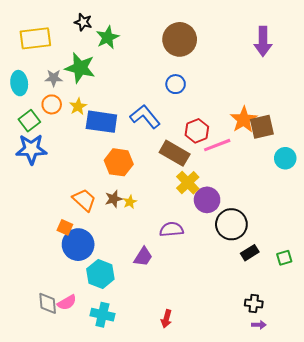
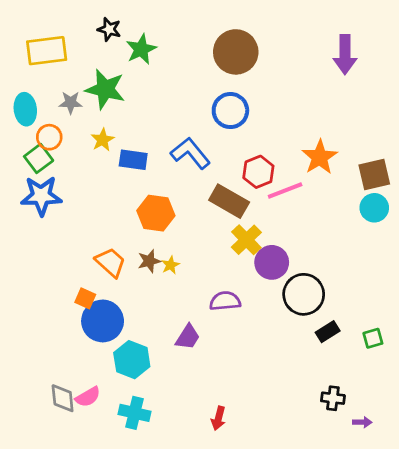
blue circle: (176, 84) -> (230, 111), size x1.4
orange circle: (52, 104) -> (49, 137), moved
blue rectangle: (101, 122) -> (133, 160), size x0.7
brown square: (262, 127) -> (374, 174), moved
purple arrow: (259, 325) -> (362, 422), moved

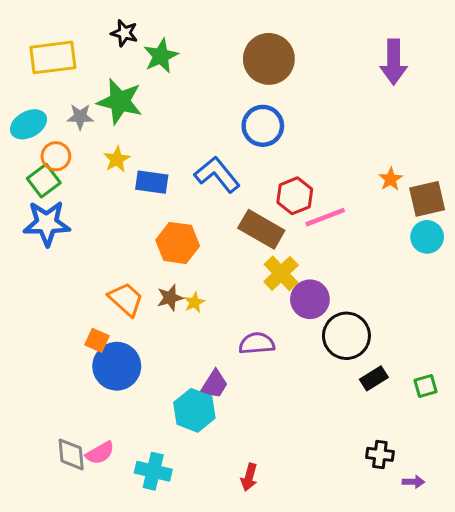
cyan ellipse: (25, 109) -> (29, 124), turned 68
orange star: (320, 157) -> (391, 179), moved, size x0.6
cyan hexagon: (132, 360) -> (194, 410), moved

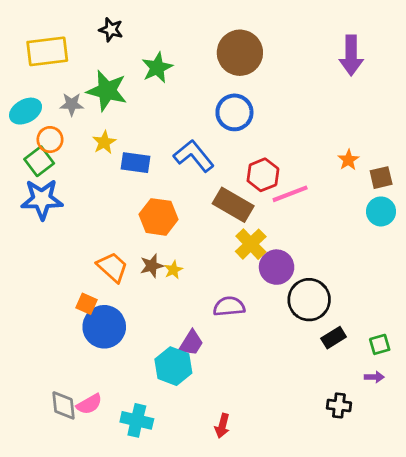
green star: (161, 56) -> (157, 68), moved
brown square: (427, 199) -> (381, 178), size x0.7
purple arrow: (413, 482) -> (374, 377), moved

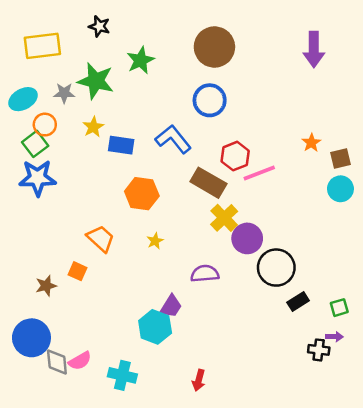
brown star: (152, 266) -> (46, 286), moved
blue circle: (104, 327) -> (31, 338), moved
black cross: (339, 405) -> (319, 350), moved

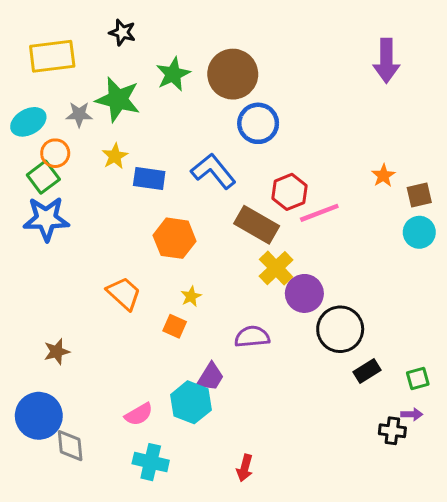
brown circle: (214, 47) -> (233, 74), moved
orange square: (78, 271) -> (175, 326), moved
pink semicircle: (80, 361) -> (139, 414), moved

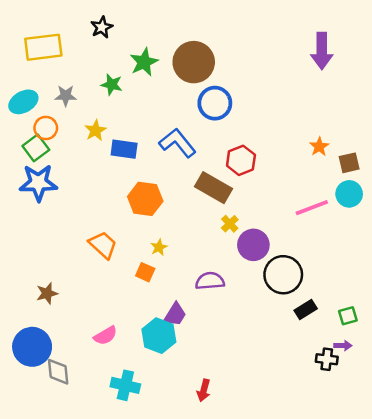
black star: (122, 32) -> (102, 27), turned 30
green star: (118, 99) -> (112, 84), moved, size x0.6
pink line: (319, 213) -> (312, 208), moved
yellow cross: (276, 268) -> (230, 224), size x0.6
pink semicircle: (139, 414) -> (105, 336), moved

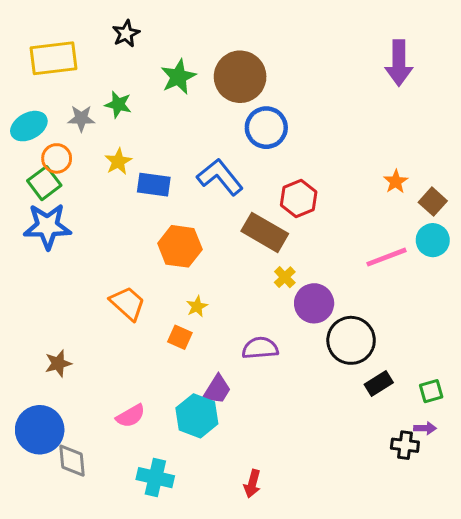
green star: (112, 84) -> (118, 104), moved
brown square: (349, 163) -> (433, 202), turned -35

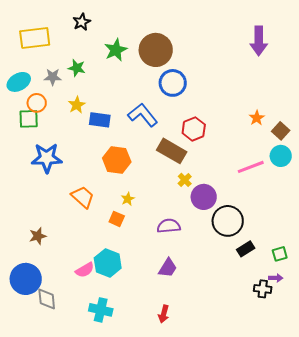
green square: (44, 183) -> (29, 119), turned 35
blue star: (47, 226) -> (47, 158), moved
purple trapezoid: (217, 390) -> (168, 268), moved
cyan hexagon: (197, 416) -> (108, 263), moved

